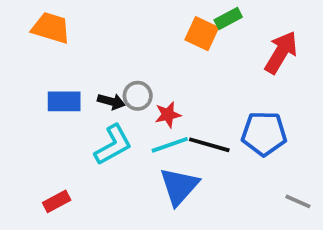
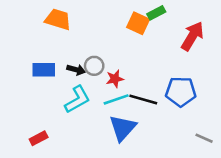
orange trapezoid: (51, 28) -> (58, 19), moved

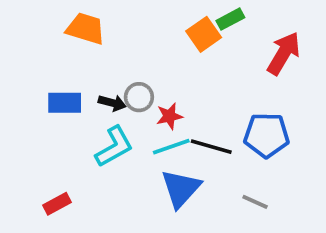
orange square: (138, 23) -> (204, 34), turned 30
gray line: (204, 138) -> (255, 202), moved

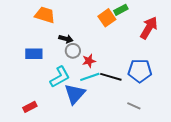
black arrow: (112, 103) -> (66, 39), moved
blue triangle: (181, 189) -> (75, 94), moved

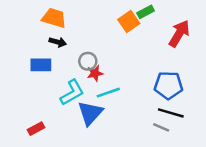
black arrow: (66, 39) -> (58, 42), moved
red star: (89, 61) -> (95, 73), moved
black line: (111, 77) -> (171, 113), moved

